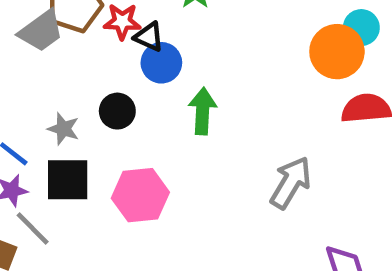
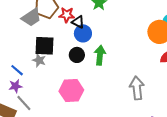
black circle: (117, 111) -> (77, 55), moved
black square: (68, 180) -> (45, 46), moved
gray arrow: (291, 183) -> (137, 88), turned -40

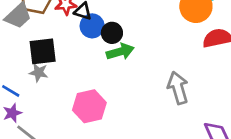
black circle: (77, 55) -> (112, 33), moved
green arrow: (100, 55) -> (120, 52), turned 78

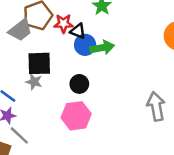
black circle: (112, 33) -> (79, 84), moved
green arrow: (120, 52) -> (102, 48), moved

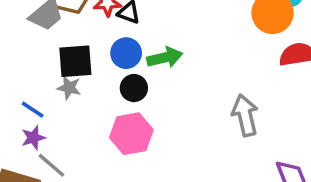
blue circle: (85, 45) -> (126, 53), moved
green arrow: (102, 48) -> (165, 57), moved

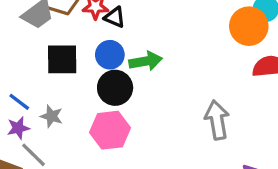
gray star: (69, 88) -> (52, 116), moved
black circle: (134, 88) -> (115, 88), size x1.4

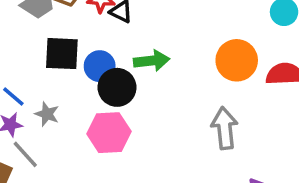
orange circle: (249, 26) -> (237, 60), moved
blue circle: (110, 55) -> (100, 66), moved

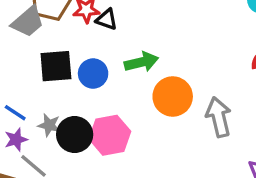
orange circle: (237, 60) -> (173, 96), moved
black circle: (117, 87) -> (75, 134), moved

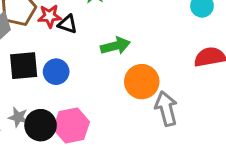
green arrow: (141, 62) -> (115, 46), moved
orange circle: (173, 96) -> (142, 82), moved

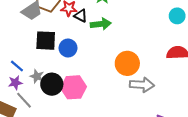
green arrow: (115, 46) -> (101, 24), moved
gray arrow: (166, 109) -> (142, 85), turned 100

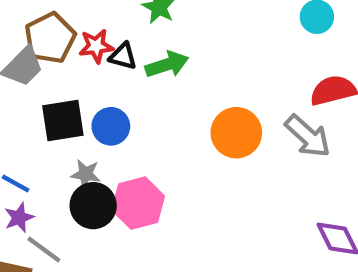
gray star: (37, 76) -> (86, 174), moved
gray arrow: (142, 85) -> (308, 136), moved, turned 50

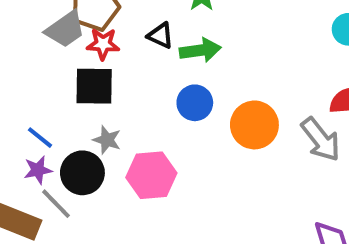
red star: (96, 46) -> (103, 44), moved
blue circle: (111, 126) -> (195, 103), moved
black circle: (93, 206) -> (82, 173), moved

